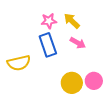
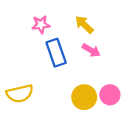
pink star: (49, 21) -> (41, 25), moved
yellow semicircle: (19, 63) -> (20, 94), moved

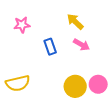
pink star: (41, 25) -> (22, 25), moved
blue rectangle: (56, 53) -> (50, 47), size x0.7

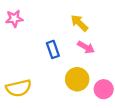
pink star: (22, 25) -> (14, 19), moved
yellow circle: (75, 86) -> (77, 79), moved

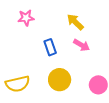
pink star: (14, 19) -> (26, 18), moved
yellow circle: (77, 79) -> (60, 80), moved

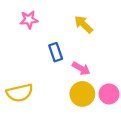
pink arrow: (82, 45) -> (81, 68), moved
yellow circle: (60, 80) -> (82, 94), moved

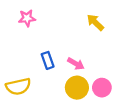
yellow arrow: (83, 24) -> (95, 22), moved
blue rectangle: (56, 52) -> (48, 60), moved

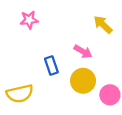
pink arrow: (76, 64) -> (83, 51), moved
yellow circle: (77, 88) -> (83, 81), moved

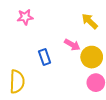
yellow circle: (83, 81) -> (92, 57), moved
yellow semicircle: (20, 94) -> (17, 82), turned -75

